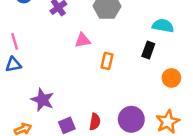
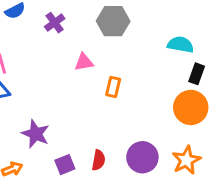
black rectangle: (148, 50) -> (197, 74), moved
orange circle: (171, 78) -> (191, 107), size x1.5

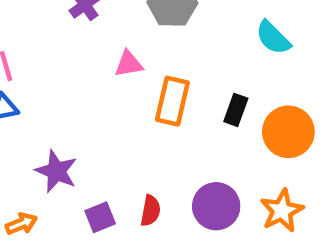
cyan semicircle: (180, 45) -> (273, 38), turned -145
black rectangle: (197, 74) -> (236, 110), moved
orange rectangle: (113, 87) -> (172, 101), size x1.5

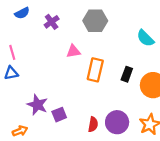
red semicircle: (150, 211) -> (93, 124), moved
purple square: (100, 217) -> (59, 115), moved

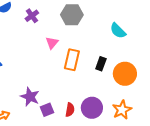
pink triangle: (73, 51) -> (52, 43), turned -40
purple star: (37, 105) -> (30, 97), moved
purple square: (59, 115) -> (47, 110), moved

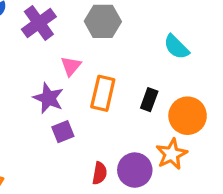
purple cross: (32, 16) -> (39, 23), size x1.5
purple star: (30, 97) -> (48, 98), moved
purple square: (47, 110) -> (63, 132), moved
orange star: (122, 110) -> (172, 154), moved

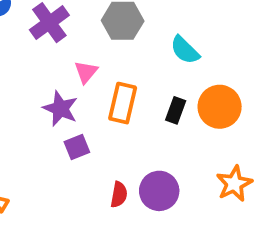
cyan semicircle: (176, 47) -> (185, 50), moved
orange circle: (188, 116) -> (220, 107), moved
orange star: (172, 154) -> (234, 184), moved

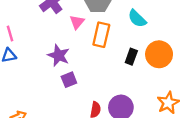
pink triangle: (86, 72) -> (77, 22), moved
orange rectangle: (123, 103) -> (101, 35), moved

